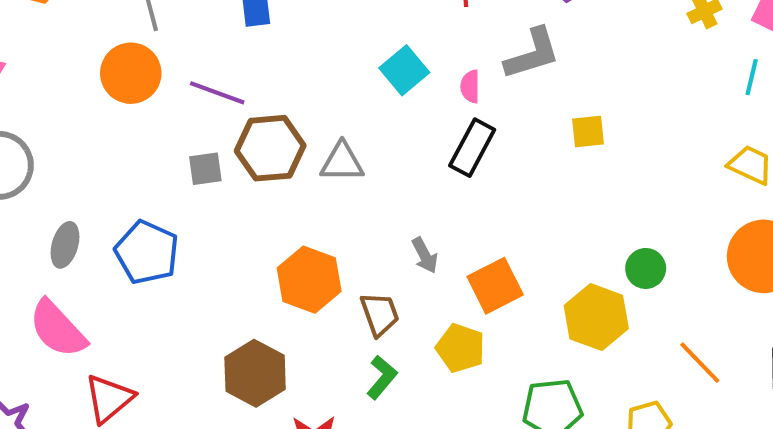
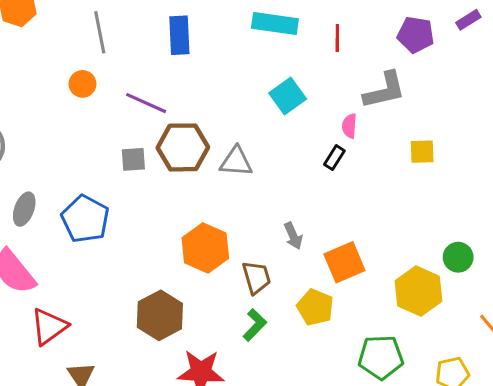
orange circle: (131, 73) -> (82, 84), size x0.6
pink semicircle: (470, 86) -> (349, 126), moved
black rectangle: (472, 148) -> (334, 158), size x0.6

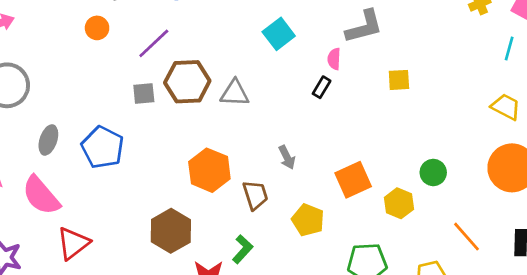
purple line: (146, 103) -> (154, 43), turned -66
orange square: (344, 262) -> (353, 180), moved
yellow hexagon: (419, 291) -> (399, 203), size x0.7
green L-shape: (255, 325) -> (243, 249), moved

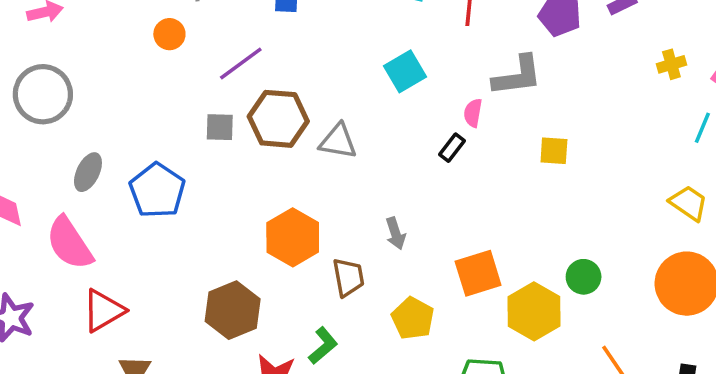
yellow hexagon: (399, 203) -> (534, 311), size x1.4

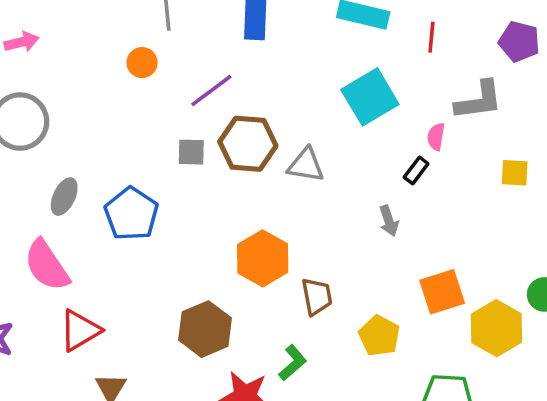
cyan square: (405, 71) -> (370, 97), size x1.4
gray arrow: (396, 233) -> (389, 221), moved

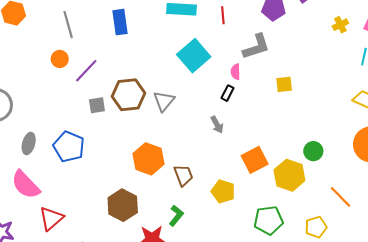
purple line: (211, 91) -> (86, 71), moved
gray triangle: (306, 165) -> (164, 101), turned -50

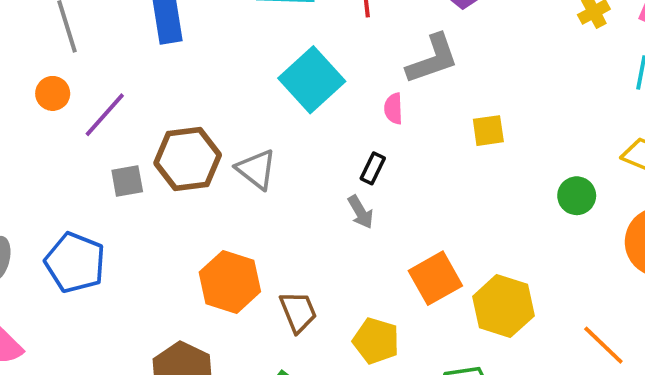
black rectangle: (227, 93) -> (373, 168), moved
gray triangle: (164, 101) -> (256, 169), turned -30
green circle: (313, 151) -> (577, 196), moved

